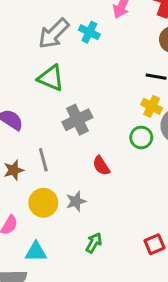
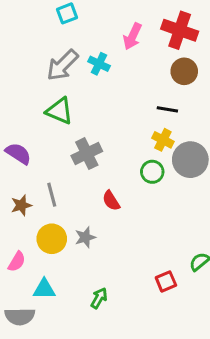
green arrow: (94, 243) -> (99, 298), moved

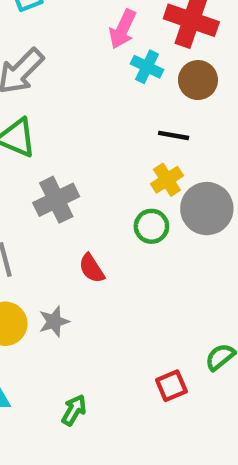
cyan cross: (99, 64) -> (147, 67), moved
yellow cross: (163, 140) -> (167, 180), turned 30

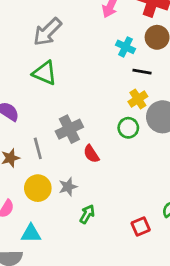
cyan cross: (147, 67) -> (126, 47), moved
gray cross: (56, 200) -> (69, 129), moved
green arrow: (74, 410) -> (87, 214), moved

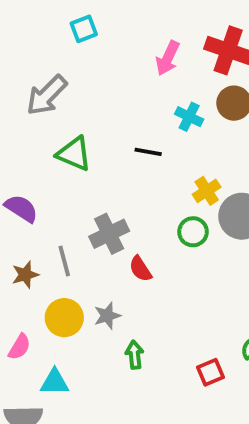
gray arrow: (47, 32) -> (47, 95), moved
black line: (142, 72) -> (148, 152), moved
green arrow: (87, 214) -> (134, 355), turned -36

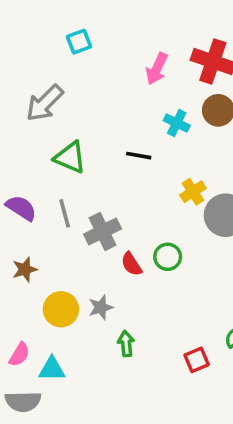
green circle: (193, 232) -> (168, 257), moved
gray line: (64, 261) -> (65, 213), moved
pink semicircle: (19, 347) -> (19, 354), moved

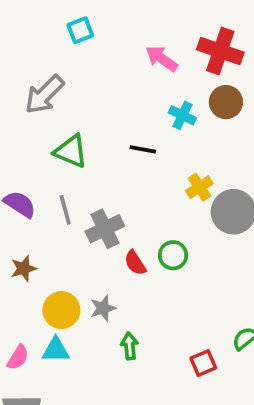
pink arrow: (157, 69) -> (162, 59), turned 100
cyan triangle: (52, 369) -> (56, 350), moved

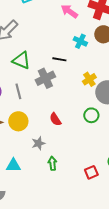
gray cross: (105, 229) -> (45, 78), moved
green circle: (173, 255) -> (91, 115), moved
yellow circle: (61, 310) -> (18, 121), moved

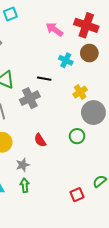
yellow cross: (89, 79) -> (80, 92), moved
green arrow: (52, 163) -> (25, 185), moved

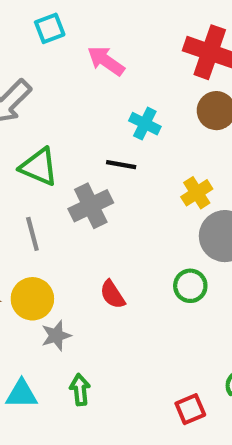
pink arrow: (54, 29) -> (106, 61), moved
cyan cross: (66, 60) -> (145, 124), moved
gray star: (23, 165) -> (56, 336), moved

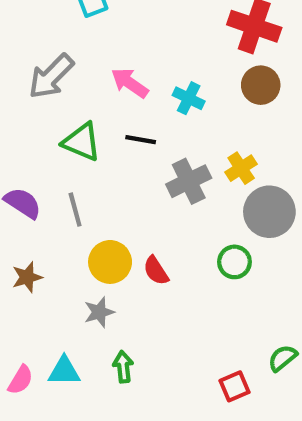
pink arrow: (106, 61) -> (130, 83), moved
black line: (121, 165) -> (141, 140), moved
gray cross: (91, 206) -> (189, 181), moved
yellow circle: (32, 299) -> (110, 262), moved

